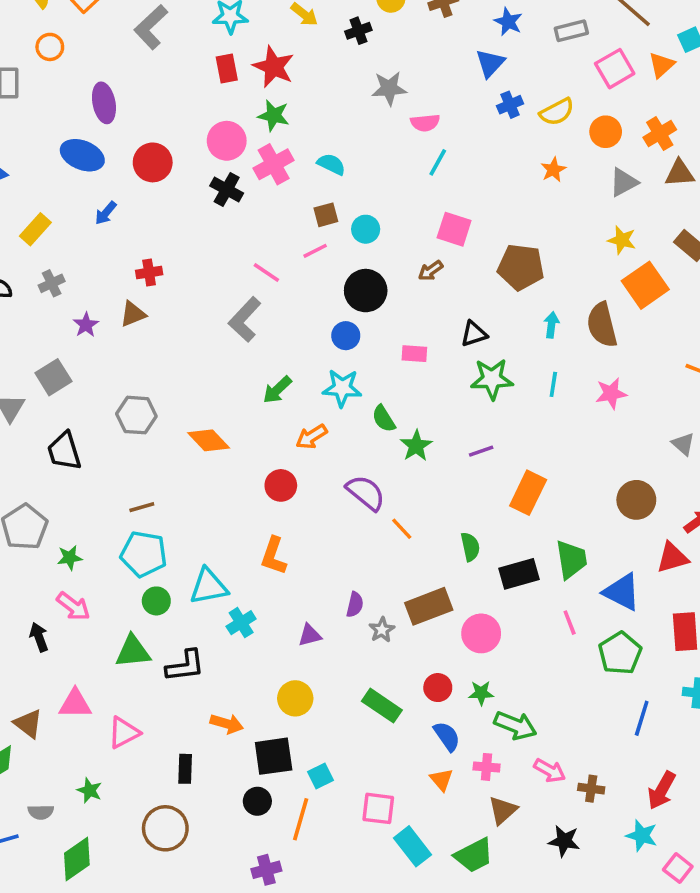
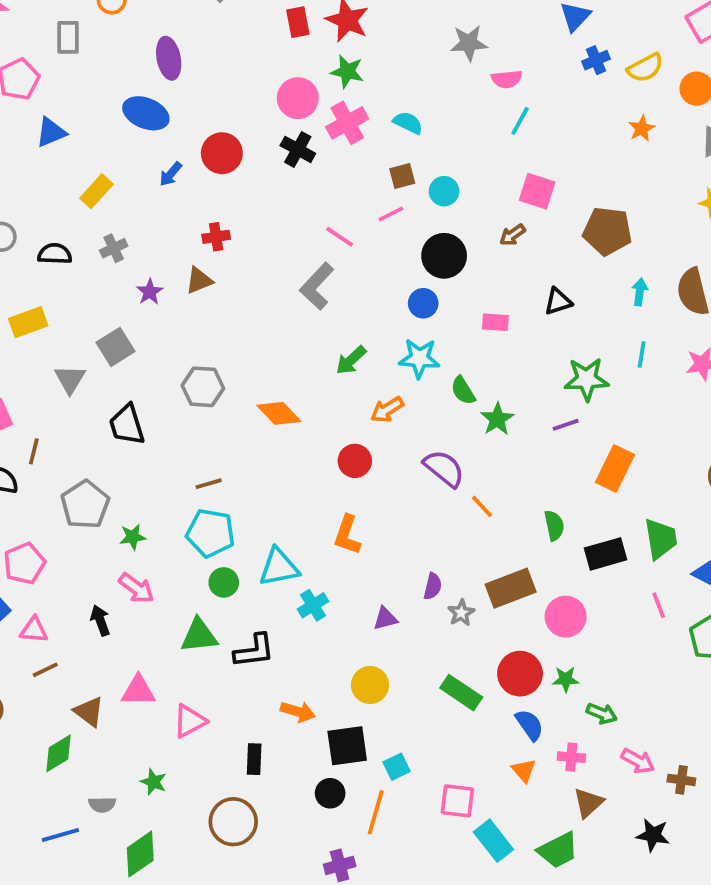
red circle: (153, 162) -> (222, 153), moved
green star: (492, 379) -> (586, 379), moved
red circle: (438, 688) -> (520, 674), size x1.5
green arrow: (515, 725) -> (602, 713), size x0.7

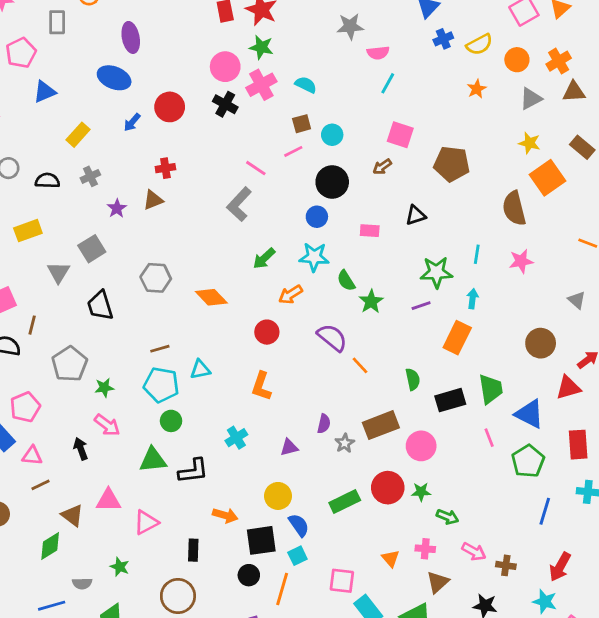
cyan arrow: (640, 292) -> (472, 299), moved
cyan triangle: (279, 567) -> (200, 370), moved, size x0.7
green rectangle: (461, 693) -> (345, 502), turned -60
blue semicircle: (530, 725) -> (299, 525), moved

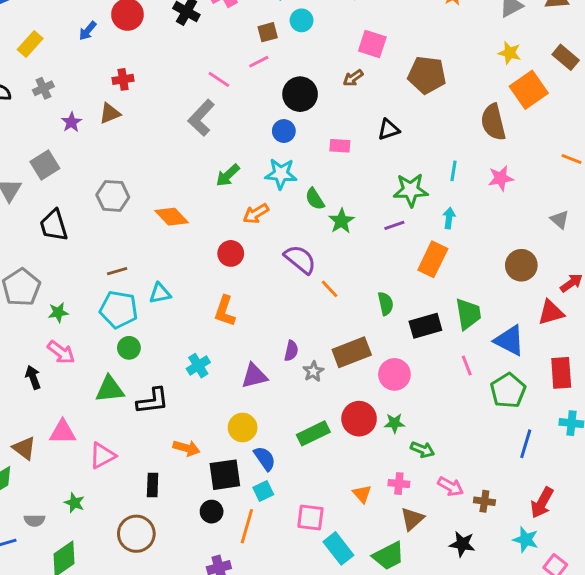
cyan circle: (332, 135) -> (302, 20), moved
purple triangle: (289, 447) -> (254, 376), size x1.4

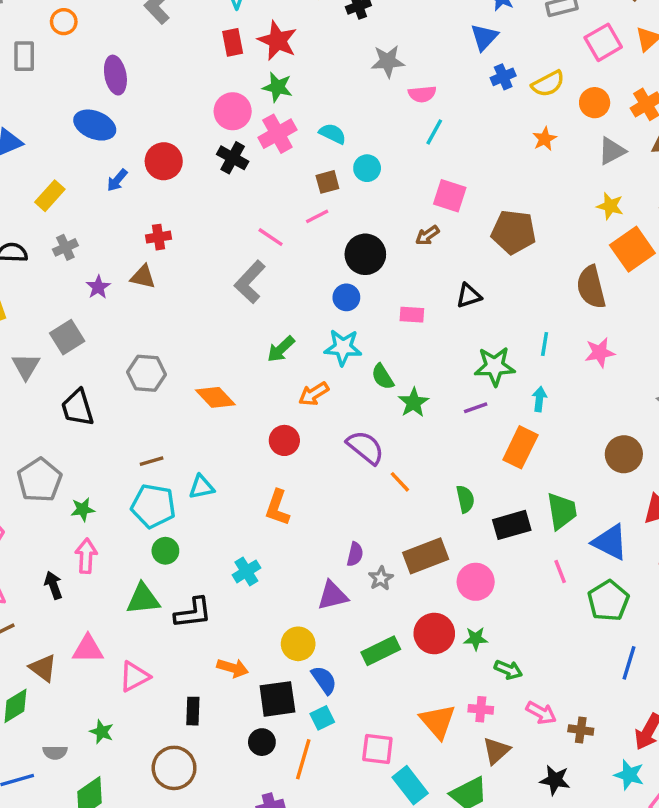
brown triangle: (110, 113) -> (143, 277), turned 35
pink arrow: (61, 352) -> (86, 556), turned -124
purple triangle: (254, 376) -> (333, 596), moved
orange triangle: (362, 494) -> (438, 721), size x1.6

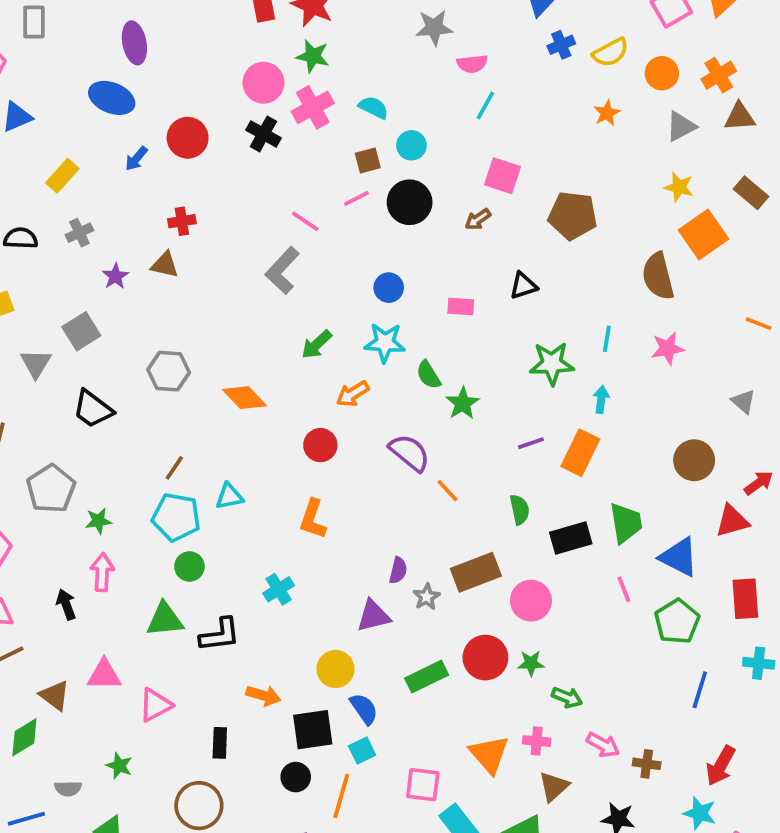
black circle: (365, 254) -> (410, 202), moved
black trapezoid: (78, 408) -> (93, 409), turned -36
purple line: (476, 408) -> (531, 443), moved
brown line: (152, 461) -> (174, 468), turned -40

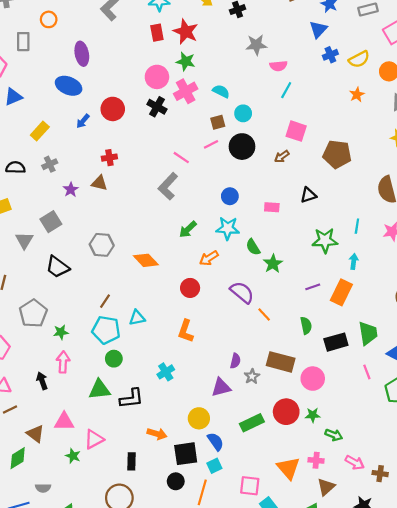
brown rectangle: (476, 572) -> (281, 362), turned 36
green star: (119, 766) -> (73, 456), moved

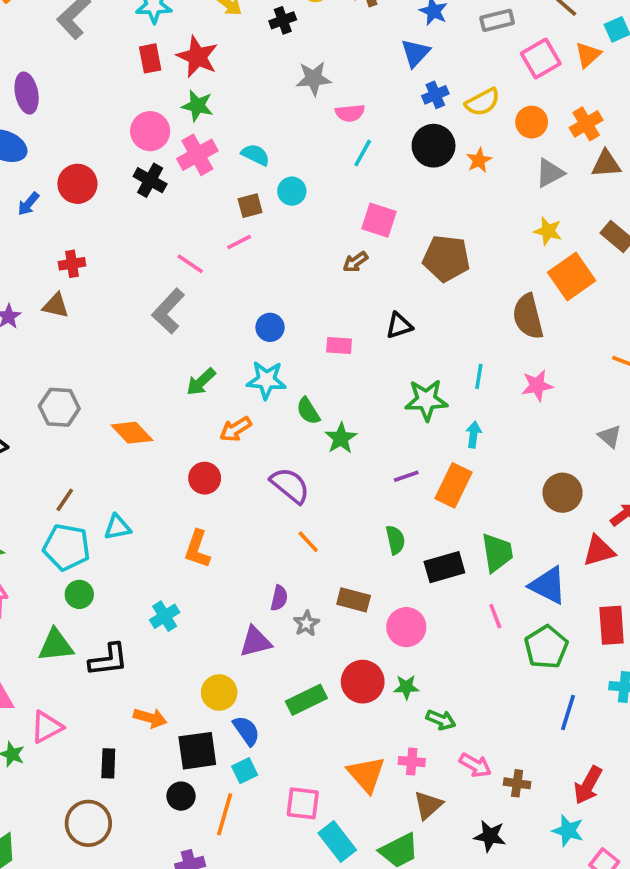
black circle: (242, 147) -> (434, 146), moved
orange line: (264, 314) -> (308, 542), moved
brown rectangle: (281, 362) -> (354, 600), size x0.7

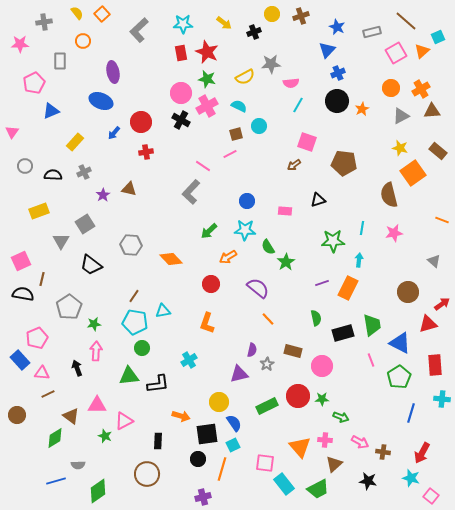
yellow semicircle: (483, 102) -> (245, 77), moved
red cross: (72, 264) -> (146, 152), moved

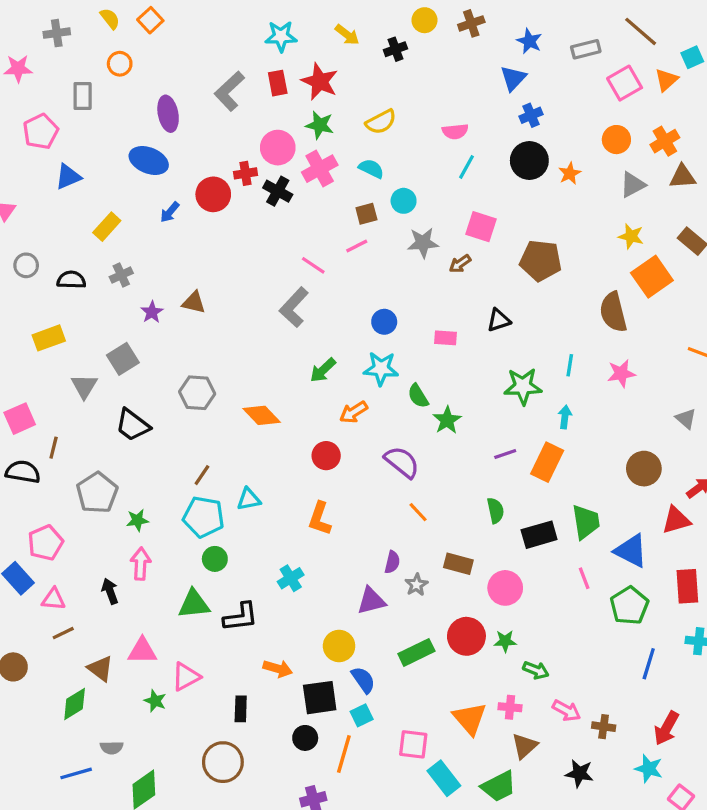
gray L-shape: (139, 30) -> (229, 91), moved
gray star: (271, 64) -> (423, 243), moved
red cross: (146, 152) -> (245, 173), moved

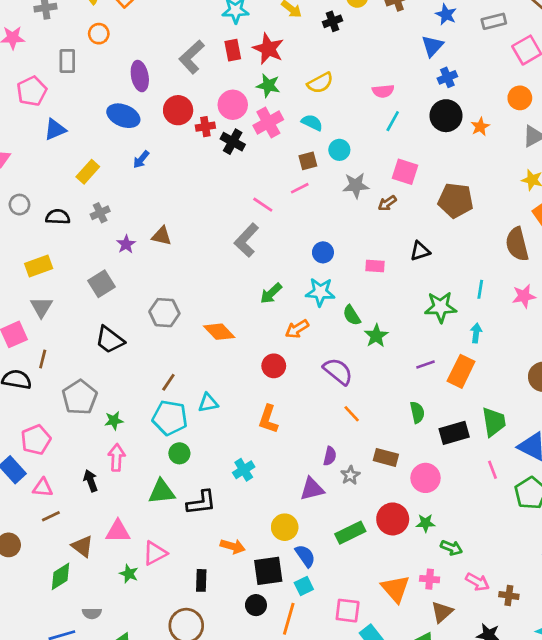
red circle: (213, 194) -> (178, 110), moved
gray triangle: (84, 386) -> (41, 307), moved

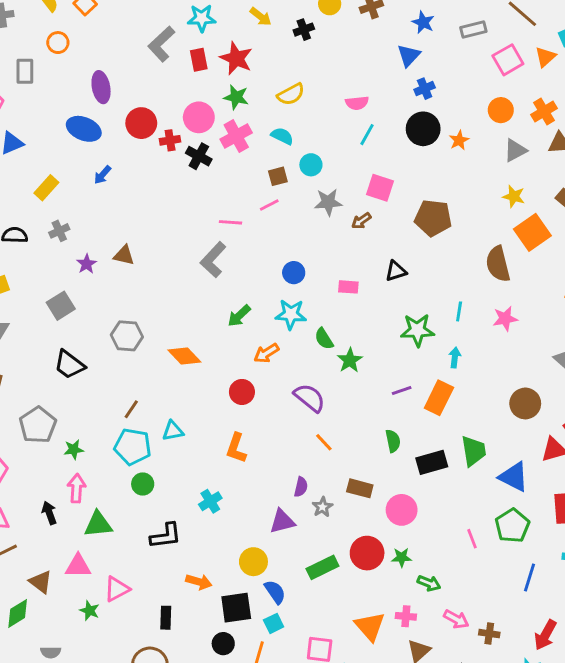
gray L-shape: (192, 57) -> (161, 44), moved
pink line: (263, 205) -> (230, 222), turned -30
pink line: (492, 470) -> (472, 539), moved
green triangle: (162, 492) -> (98, 524), moved

